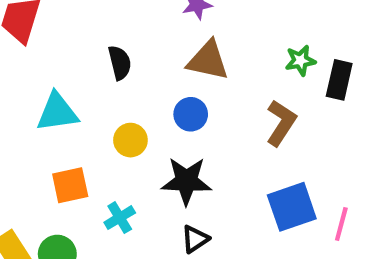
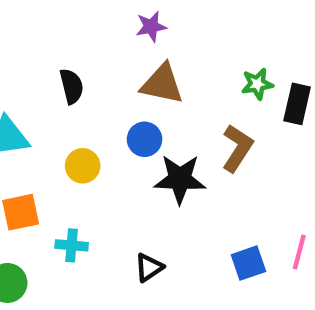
black star: (186, 181) -> (180, 179), moved
blue square: (292, 207) -> (248, 263), moved, size x0.7
cyan cross: (120, 218) -> (72, 245), turned 36

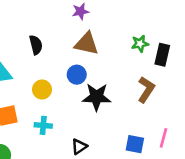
brown L-shape: (237, 148) -> (146, 90), moved
cyan cross: (72, 245) -> (43, 125), moved
blue square: (248, 263) -> (135, 144), turned 30

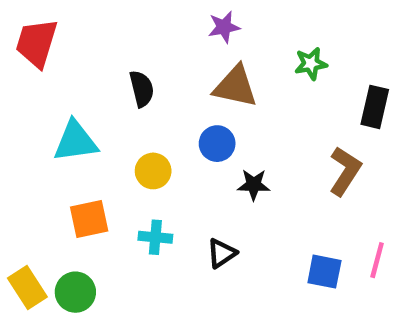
green star: (140, 44) -> (311, 64), moved
black star: (97, 97) -> (254, 185), size x0.6
black triangle: (79, 147) -> (222, 253), moved

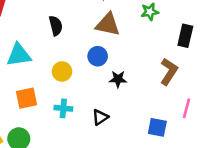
pink line: (377, 260) -> (187, 108), moved

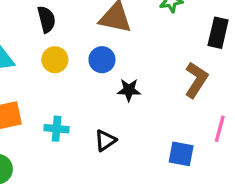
yellow circle: (62, 71) -> (55, 60), moved

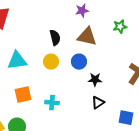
black semicircle: (46, 19) -> (55, 38), moved
black triangle: (105, 140) -> (98, 103), moved

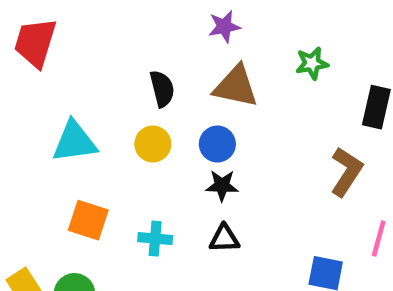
black star: (95, 80) -> (222, 186), moved
orange square: (23, 95) -> (88, 220), turned 30
black triangle: (98, 103) -> (224, 239), moved, turned 32

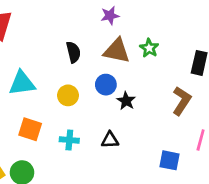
green star: (312, 63) -> (149, 48), moved, turned -30
yellow circle: (153, 144) -> (68, 95), moved
black star: (222, 186) -> (126, 101), moved, turned 30

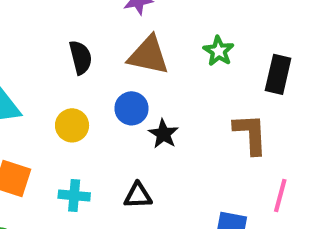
green star: (149, 48) -> (219, 51), moved
brown L-shape: (182, 101) -> (250, 134), turned -36

